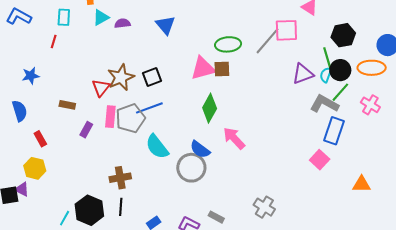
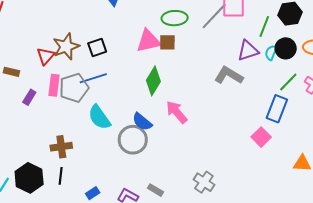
green line: (327, 58) -> (264, 27), moved, turned 35
green line: (340, 92) -> (288, 82), moved
gray L-shape: (324, 104) -> (229, 75), moved

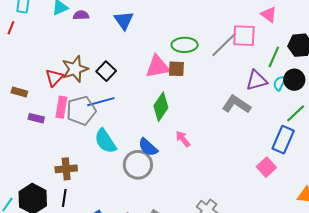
black square: (97, 47) -> (106, 71), turned -30
purple rectangle: (29, 97) -> (36, 118), turned 70
pink arrow: (177, 112) -> (183, 139), size x0.7

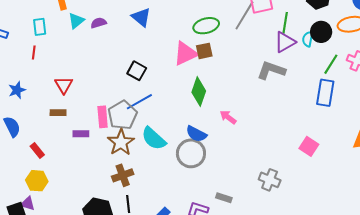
green line: (274, 57) -> (285, 23), moved
brown star: (75, 69) -> (121, 142), moved
red triangle: (54, 78) -> (64, 85), moved
pink square: (266, 167) -> (309, 146), moved

